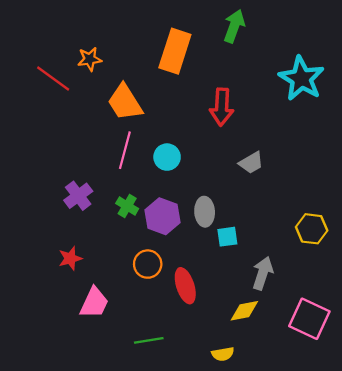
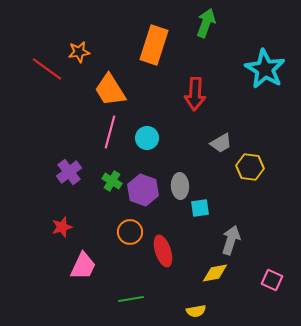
yellow hexagon: (312, 229) -> (250, 167), moved
pink square: (309, 319) -> (272, 280), size x0.6

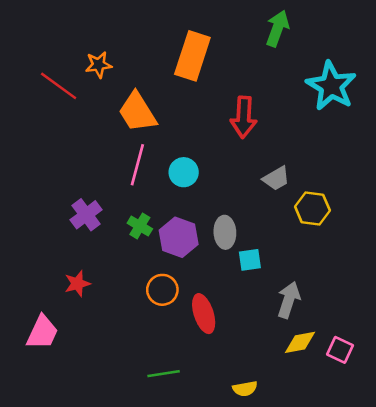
green arrow: (206, 23) -> (277, 28), moved
pink trapezoid: (83, 266) -> (42, 332), moved
yellow diamond: (215, 273) -> (300, 342), moved

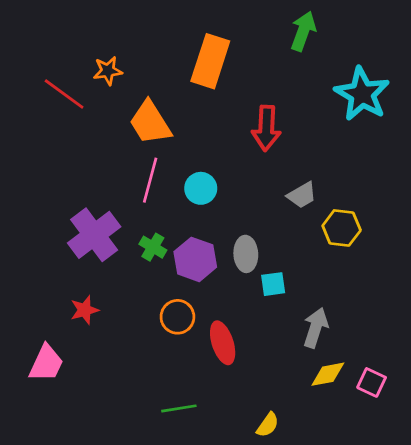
purple cross: (86, 215) -> (94, 235), size x1.5
yellow semicircle: (245, 389) -> (268, 425), turned -45

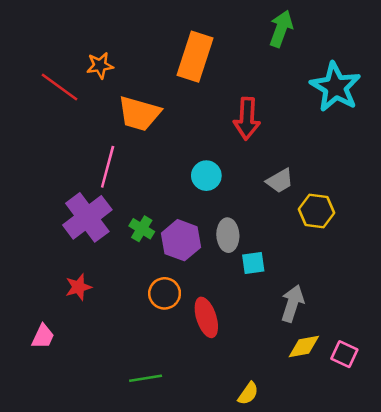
orange trapezoid: (150, 123) -> (139, 114), turned -42
pink line: (150, 180) -> (108, 167), moved
cyan circle: (201, 188) -> (206, 176), moved
pink trapezoid: (46, 363) -> (43, 336), size x0.7
green line: (179, 408) -> (146, 378), moved

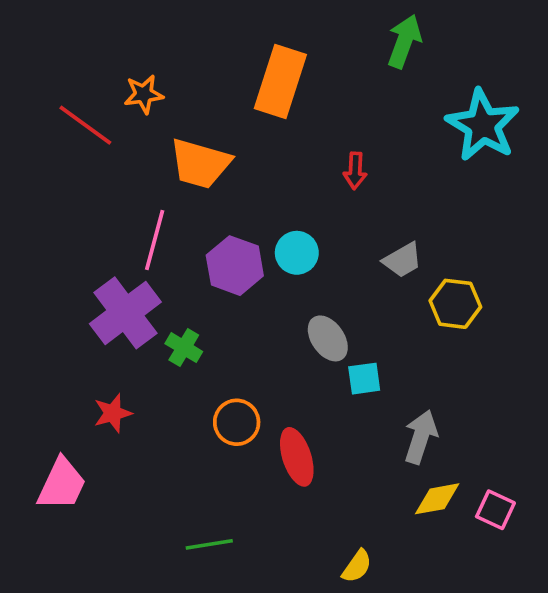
red arrow: (247, 119) -> (355, 171), size x0.6
green cross: (142, 229) -> (184, 348), moved
gray ellipse: (228, 235) -> (328, 338), turned -32
purple hexagon: (181, 240) -> (235, 266), moved
pink trapezoid: (43, 336) -> (62, 484), size x1.5

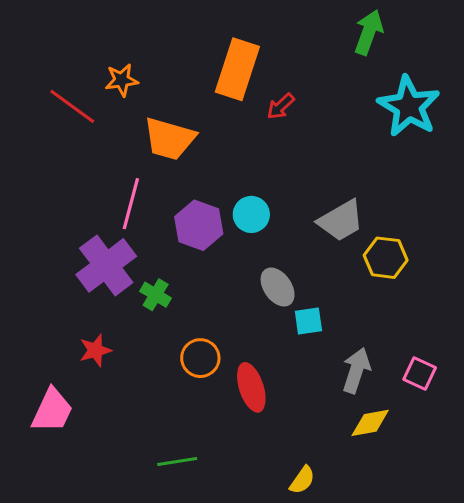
green arrow: (404, 41) -> (369, 32), moved
red arrow: (355, 171) -> (281, 106), moved, turned 44
gray trapezoid: (402, 260) -> (341, 221), size x1.4
pink square: (495, 510) -> (420, 373), moved

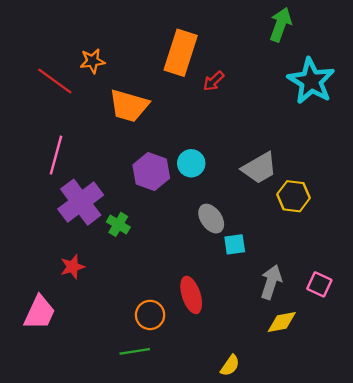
pink line: (131, 204) -> (56, 155), moved
orange circle: (200, 358) -> (150, 315), moved

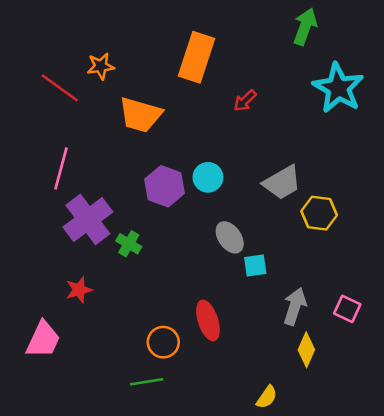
red arrow: (214, 81) -> (245, 101), moved
yellow diamond: (282, 322) -> (306, 350), turned -56
yellow semicircle: (230, 366) -> (267, 397), moved

